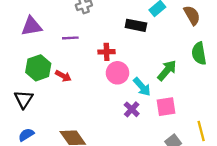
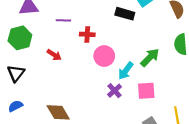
red cross: (107, 52) -> (87, 34), moved
green hexagon: (38, 68) -> (20, 38), moved
cyan arrow: (142, 87) -> (126, 71), turned 72

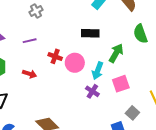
black rectangle: (125, 14) -> (90, 33), moved
red cross: (87, 34) -> (55, 56), moved, turned 32

